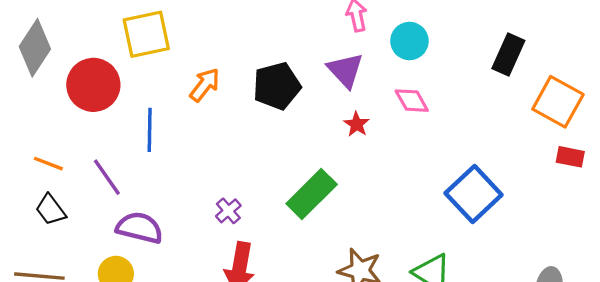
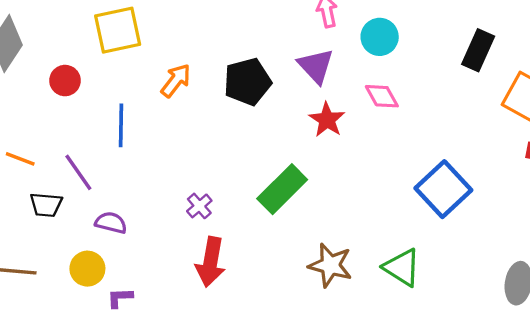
red circle: (93, 85) -> (65, 81), size x0.6
red star: (357, 124) -> (327, 120), size x1.4
black trapezoid: (51, 210) -> (46, 205), moved, turned -48
purple semicircle: (139, 228) -> (111, 223), size x0.7

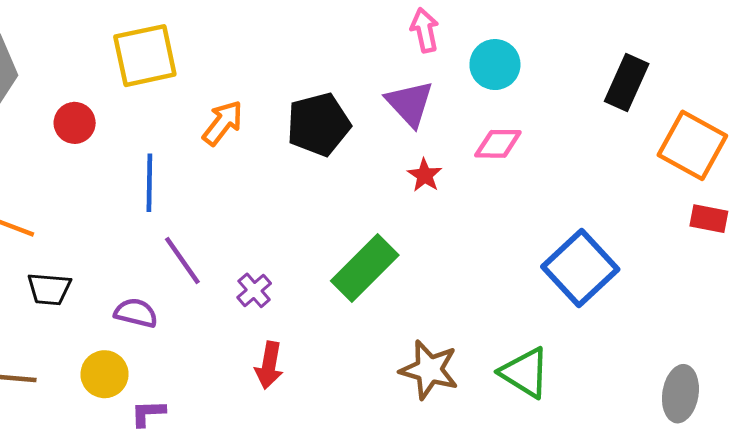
pink diamond: (382, 96) -> (498, 144), turned -60
red star: (327, 120) -> (425, 175), size x0.7
purple line: (78, 172) -> (182, 261), moved
red arrow: (211, 262) -> (269, 365), size x0.7

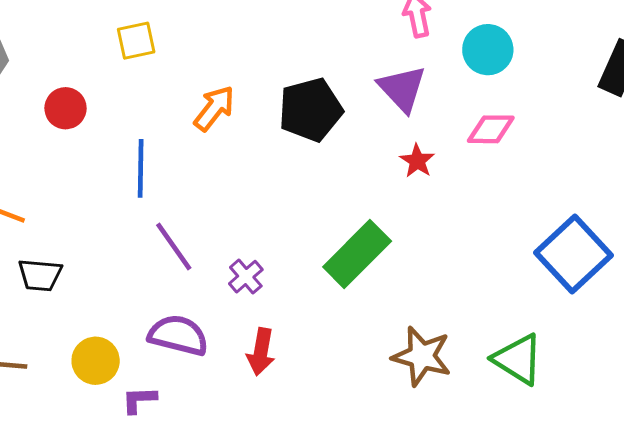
yellow square: (145, 56) -> (136, 41), size x0.6
purple semicircle: (136, 313) -> (178, 335), moved, size x1.4

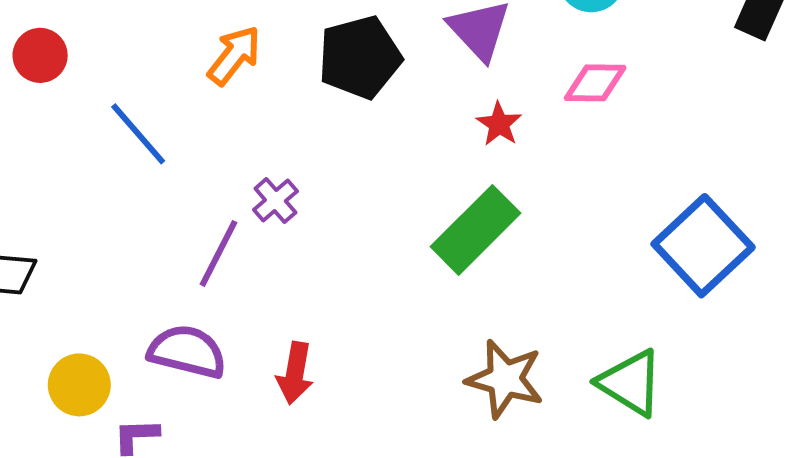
blue line: (141, 168) -> (138, 134), turned -42
purple line: (174, 247) -> (219, 253), moved, turned 62
green rectangle: (357, 254) -> (475, 230), moved
purple cross: (246, 277) -> (275, 201), moved

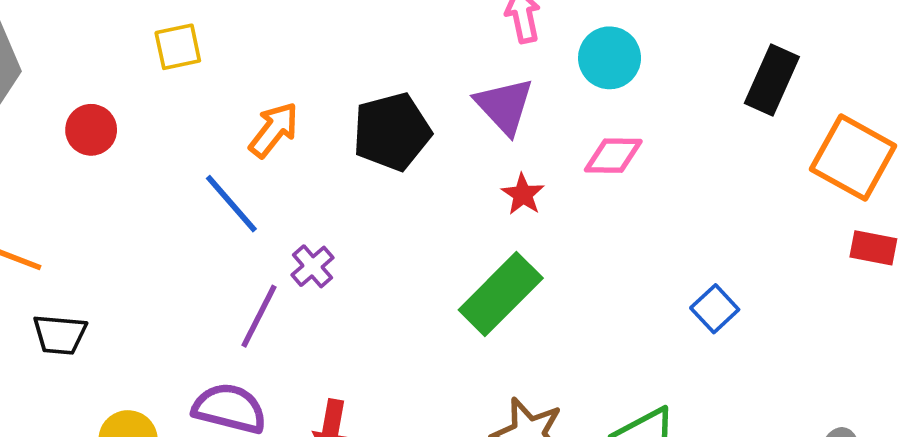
blue line: (138, 134) -> (231, 204), moved
blue square: (703, 246) -> (715, 309), size x0.5

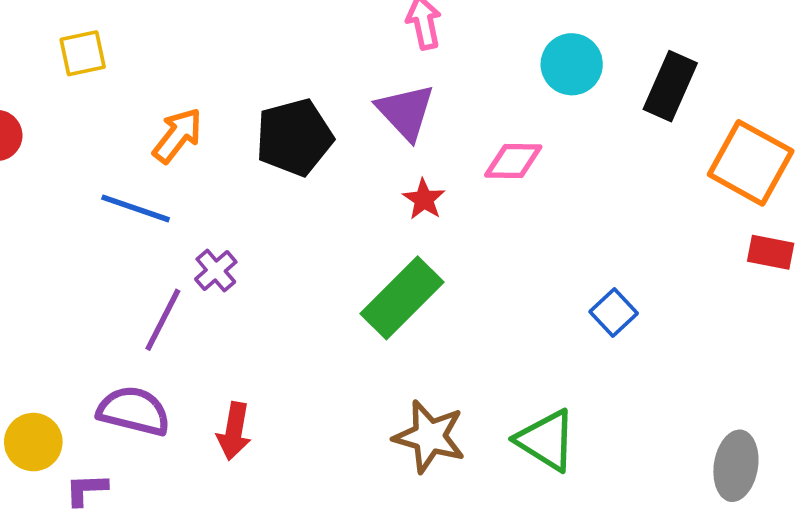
cyan circle: (610, 58) -> (572, 64), moved
blue line: (231, 204) -> (136, 208), turned -30

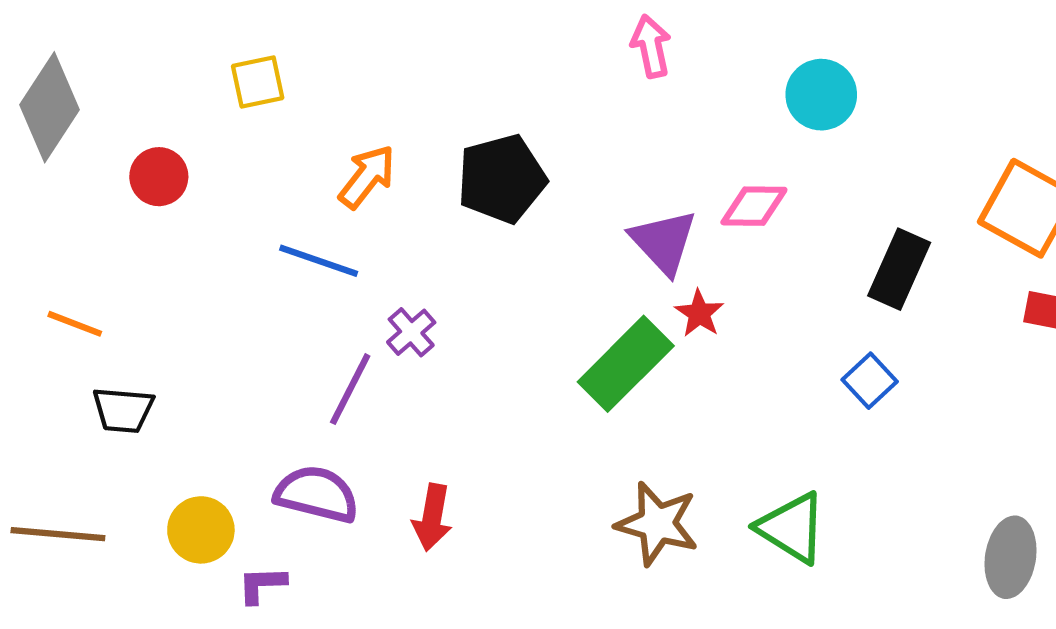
black rectangle: (670, 86) -> (899, 269), moved
purple triangle: (406, 112) -> (664, 242), moved
red star: (424, 199) -> (699, 313), moved

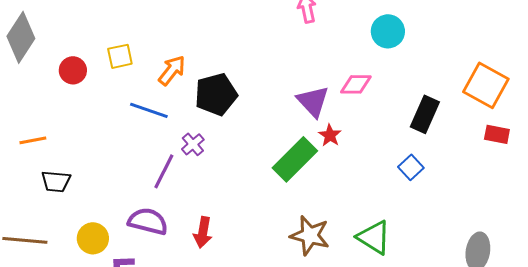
yellow square: (258, 82) -> (120, 56), moved
black pentagon: (502, 179) -> (216, 94), moved
orange line: (75, 324) -> (33, 140), turned -32

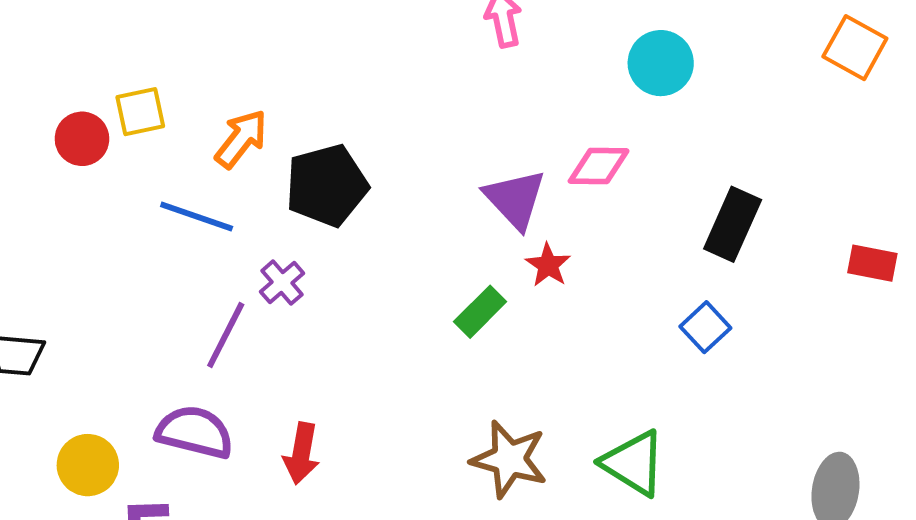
red circle: (73, 70) -> (82, 139), moved
orange square: (486, 85) -> (855, 48), moved, size x0.7
green rectangle: (295, 159) -> (480, 312), size x0.6

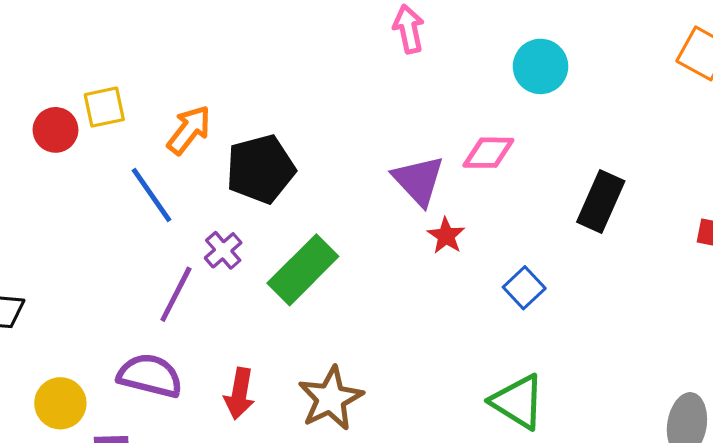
blue line: (197, 216) -> (152, 195), turned 36
green rectangle: (480, 312) -> (303, 270), moved, size x1.6
blue square: (705, 327) -> (524, 288), moved
brown star: (509, 459) -> (331, 398), moved, turned 30

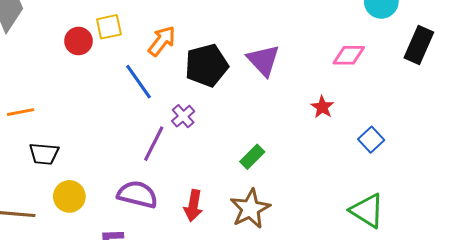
purple triangle: (418, 180) -> (263, 60), moved
black rectangle: (601, 201) -> (419, 45), moved
green rectangle: (303, 270) -> (252, 157), moved, size x0.6
yellow circle: (60, 403) -> (69, 196), moved

